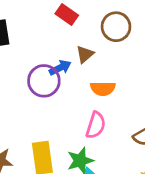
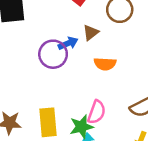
pink semicircle: (96, 125) -> (97, 112), moved

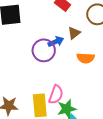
pink semicircle: (97, 112) -> (56, 95), moved

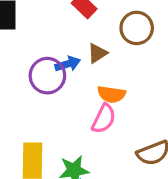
pink semicircle: (56, 95) -> (104, 119), moved

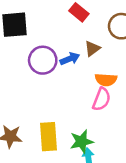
purple circle: (47, 76) -> (43, 60), moved

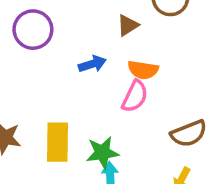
blue arrow: (70, 59) -> (92, 64), moved
purple circle: (43, 60) -> (33, 30), moved

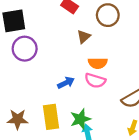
blue arrow: (92, 64) -> (66, 83), moved
pink semicircle: (135, 96) -> (95, 81), turned 90

